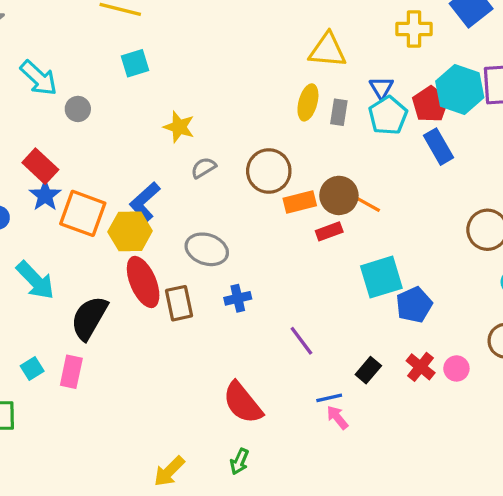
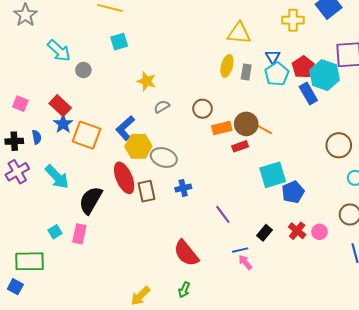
cyan hexagon: (460, 89) -> (325, 75), moved
brown circle: (269, 171) -> (202, 109), size x0.7
yellow hexagon: (130, 231) -> (138, 146), moved

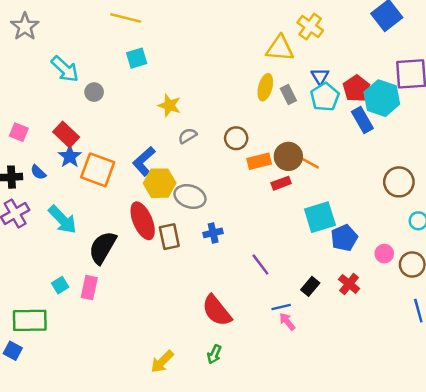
yellow cross: (293, 20) -> (310, 26), moved, turned 35
gray rectangle: (246, 72) -> (288, 94), turned -35
blue semicircle: (37, 137) -> (38, 172), turned 144
pink circle: (319, 232) -> (384, 254), moved

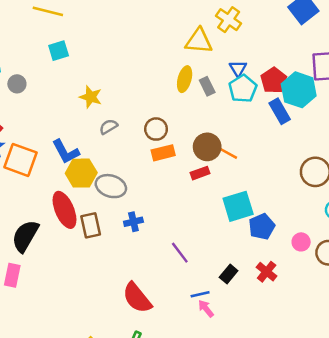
blue L-shape: (144, 161) -> (66, 152), turned -76
orange rectangle: (259, 161) -> (163, 153), moved

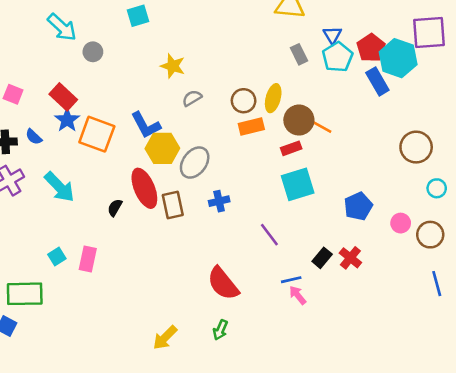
yellow ellipse: (185, 79) -> (273, 98), moved
gray ellipse: (111, 186) -> (195, 163), turned -72
cyan square: (238, 206) -> (298, 184), moved
black semicircle: (25, 236) -> (115, 208), moved, size x0.5
red cross: (267, 272) -> (350, 258), moved

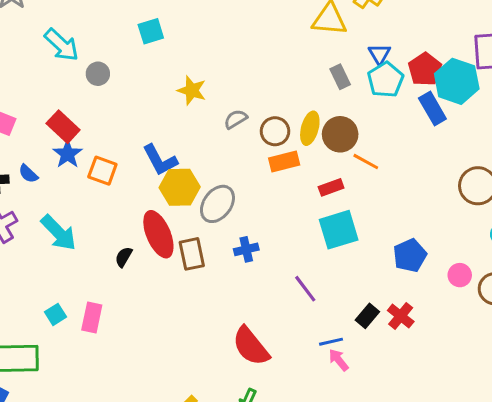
gray semicircle: (192, 98) -> (236, 119), moved
brown circle: (299, 120) -> (340, 134), moved
orange square: (97, 134) -> (102, 171), size x0.7

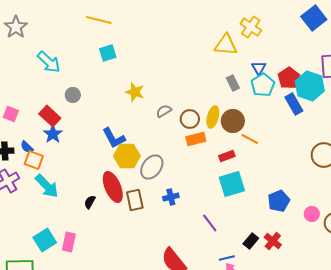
gray circle: (98, 74) -> (73, 95), moved
orange square: (102, 171) -> (34, 160), moved
cyan square: (55, 314) -> (45, 240), size x1.6

